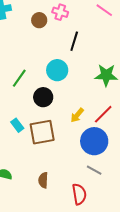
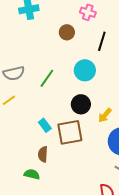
brown circle: (39, 20) -> (67, 32), moved
black circle: (43, 97) -> (81, 104), moved
brown semicircle: (43, 180) -> (43, 154), moved

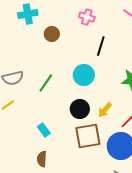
brown circle: (67, 32) -> (52, 34), moved
yellow arrow: (105, 115) -> (105, 110), moved
brown square: (70, 132) -> (88, 136), moved

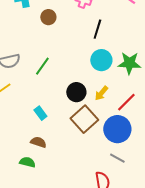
cyan circle: (84, 75) -> (101, 60), moved
brown square: (88, 136) -> (84, 119), turned -32
brown semicircle: (42, 159) -> (38, 142), turned 105

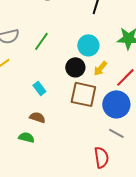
cyan circle: (101, 60) -> (88, 45), moved
brown square: (84, 119) -> (83, 94), turned -36

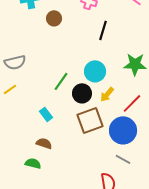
green line: (41, 41) -> (61, 81), moved
brown square: (83, 94) -> (90, 120), turned -32

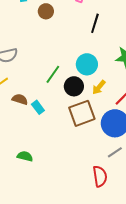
brown semicircle: (44, 143) -> (20, 99), moved
gray line: (123, 159) -> (115, 152), turned -63

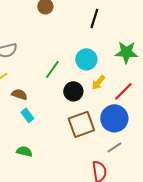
black circle: (74, 86) -> (73, 91), moved
cyan rectangle: (38, 107) -> (27, 115), moved
brown square: (82, 113) -> (81, 124), moved

